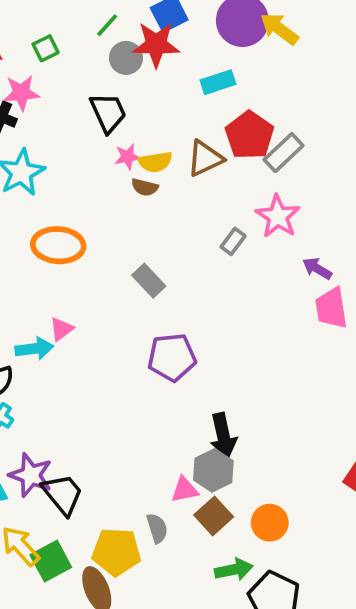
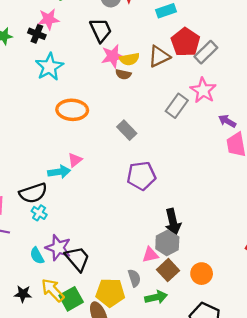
pink star: (127, 157) -> (113, 56), size x1.5
gray rectangle: (233, 241) -> (177, 106), size x1.5
green arrow: (234, 570) -> (156, 297), moved

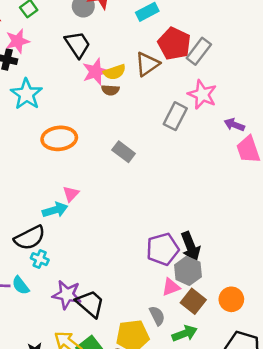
purple pentagon: (141, 176) -> (163, 249), moved
cyan semicircle: (37, 256) -> (21, 285), moved

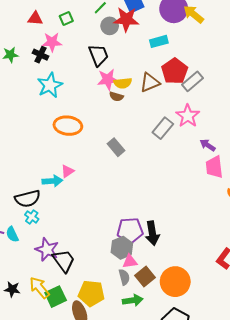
gray hexagon: (188, 271) -> (122, 248), moved
orange circle: (231, 299) -> (175, 282), size x1.5
gray semicircle: (157, 316) -> (124, 277), moved

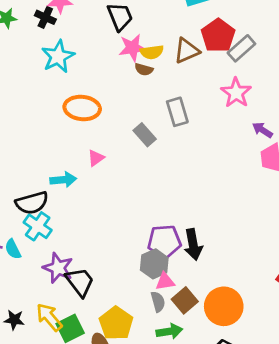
gray rectangle: (163, 128) -> (177, 112), moved, turned -55
pink triangle: (67, 171) -> (96, 158), moved
cyan cross: (32, 217) -> (38, 226), size x1.5
yellow pentagon: (91, 293) -> (116, 323), turned 30

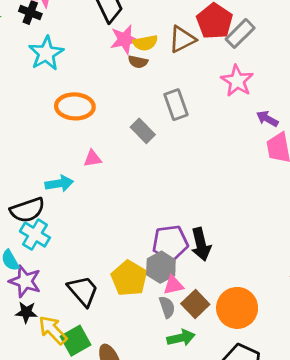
pink triangle: (96, 158) -> (92, 159), turned 30
purple star: (58, 268) -> (25, 281), moved
black star: (14, 320) -> (26, 312), moved
yellow pentagon: (116, 323) -> (129, 278), moved

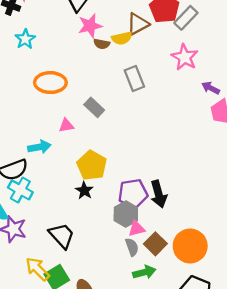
yellow semicircle: (145, 43) -> (122, 38), moved
cyan star: (46, 53) -> (25, 39), size x0.7
gray rectangle: (143, 131) -> (94, 107), moved
yellow pentagon: (129, 278) -> (92, 165), moved
black star: (26, 312) -> (84, 191), moved, turned 30

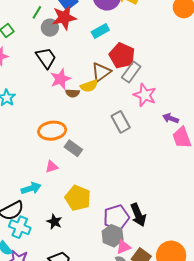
gray rectangle: (186, 18) -> (131, 72), moved
gray rectangle: (134, 79) -> (121, 122), moved
orange ellipse: (50, 83) -> (52, 131), moved
black star: (84, 191) -> (54, 222), moved

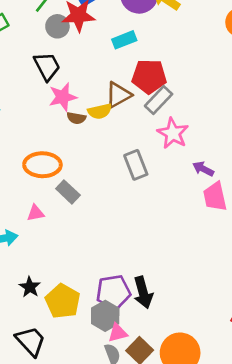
red pentagon: (122, 56) -> (149, 76), turned -30
yellow pentagon: (78, 198) -> (63, 301), moved

